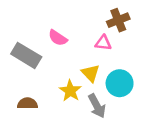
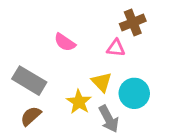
gray rectangle: (26, 55) -> (29, 81), moved
brown semicircle: (27, 103) -> (31, 116), turned -42

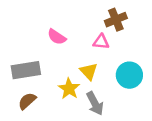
gray rectangle: (29, 81) -> (26, 70), turned -40
cyan circle: (134, 93) -> (129, 75), moved

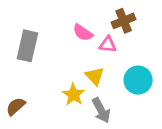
pink semicircle: (57, 37) -> (83, 33), moved
gray rectangle: (26, 70) -> (27, 46), moved, turned -68
brown semicircle: (27, 101) -> (16, 106), moved

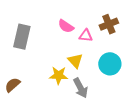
brown cross: (124, 21) -> (109, 24), moved
yellow star: (74, 95) -> (59, 75), turned -30

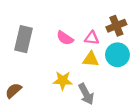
pink semicircle: (66, 26) -> (65, 38), moved
yellow triangle: (75, 61) -> (91, 59), moved, turned -42
cyan circle: (110, 64) -> (117, 55), moved

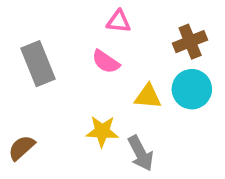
pink triangle: (92, 38) -> (119, 21), moved
gray rectangle: (23, 39) -> (38, 64), turned -35

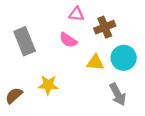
brown cross: (190, 42) -> (105, 27), moved
yellow star: (102, 131) -> (48, 85), moved
gray arrow: (141, 153) -> (118, 94), moved

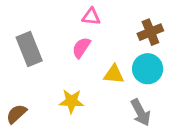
brown cross: (105, 27) -> (150, 32), moved
pink semicircle: (68, 40) -> (81, 48), turned 90
yellow star: (48, 85) -> (71, 101), moved

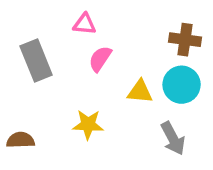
pink triangle: (91, 17) -> (85, 24), moved
brown cross: (150, 32) -> (185, 40), turned 30
brown semicircle: (16, 114) -> (21, 140), turned 40

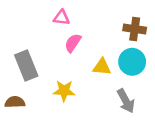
gray rectangle: (36, 60) -> (26, 66), moved

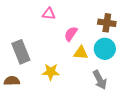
pink semicircle: (73, 43) -> (71, 34), moved

